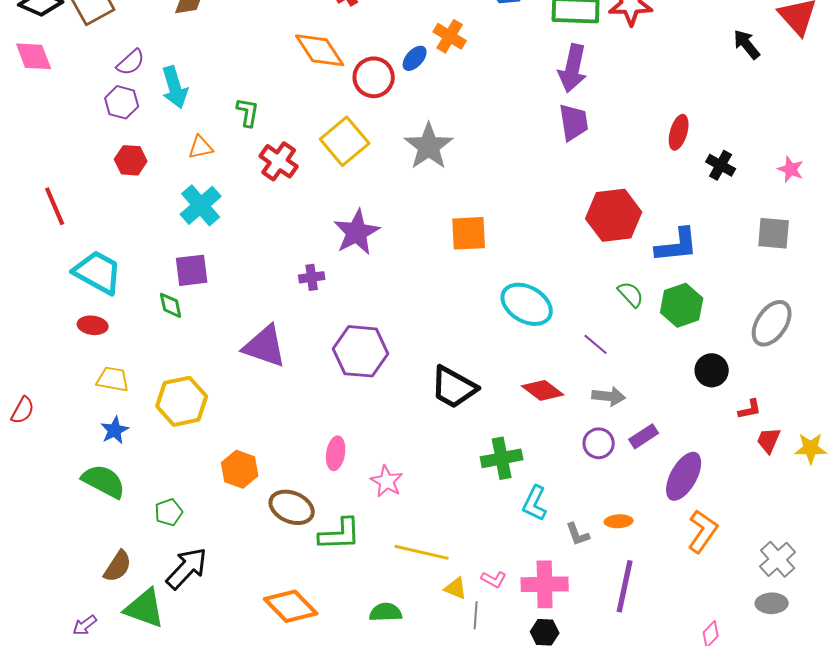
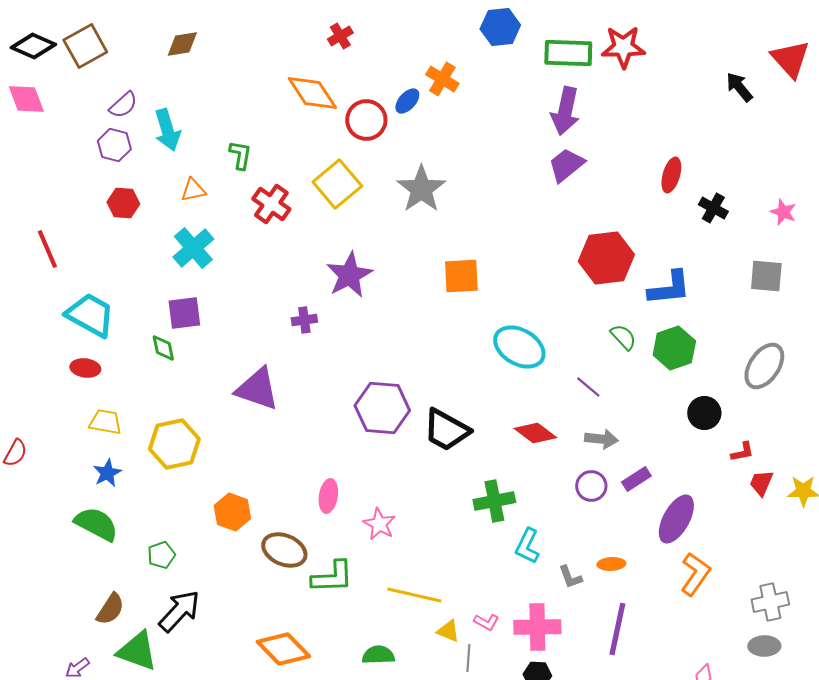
purple trapezoid: (574, 122) -> (566, 165), turned -120
purple hexagon: (361, 351) -> (382, 408), moved
gray cross: (778, 559) -> (770, 602), turned 30

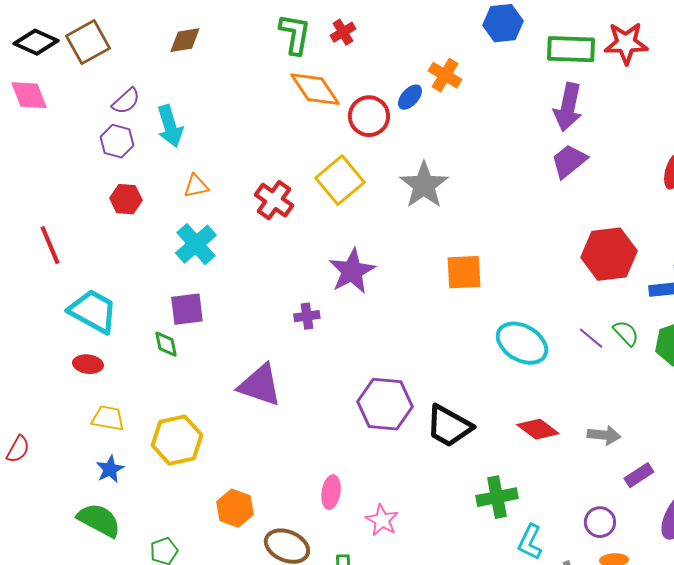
green L-shape: (240, 155) -> (295, 34), moved, size x1.4
purple line: (588, 387) -> (591, 338), moved
purple circle: (591, 486) -> (600, 522), moved

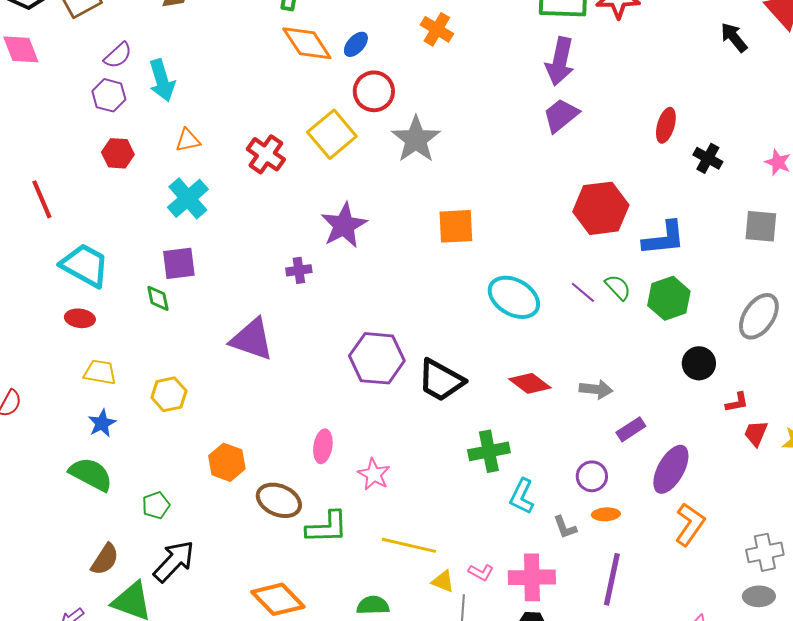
blue ellipse: (410, 97) -> (356, 44), moved
red circle: (369, 116) -> (374, 91), moved
yellow hexagon: (177, 440) -> (169, 394), size x0.7

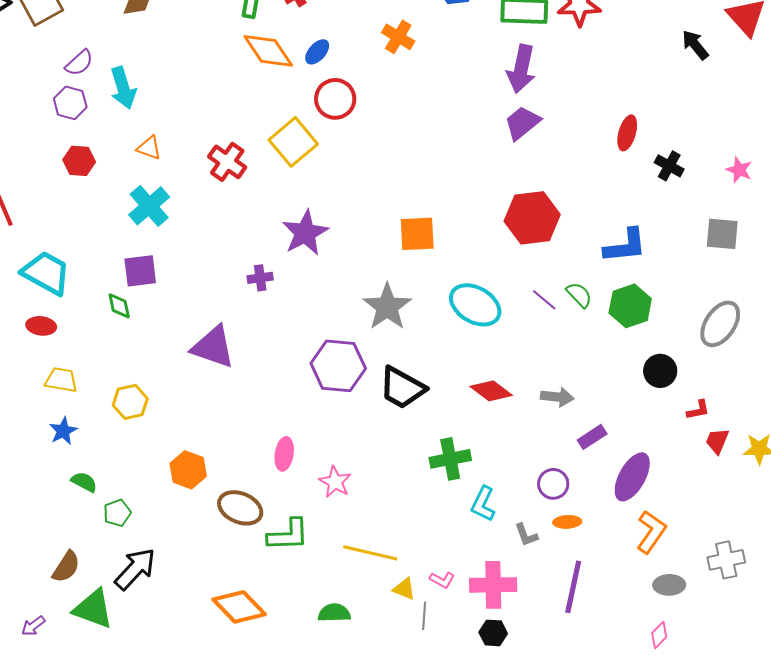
gray star: (416, 139) -> (387, 307), moved
orange triangle: (188, 140) -> (149, 148), turned 32
red hexagon: (601, 208) -> (532, 218), moved
green semicircle: (91, 474) -> (84, 482), moved, size x0.6
gray ellipse: (759, 596) -> (669, 585), moved

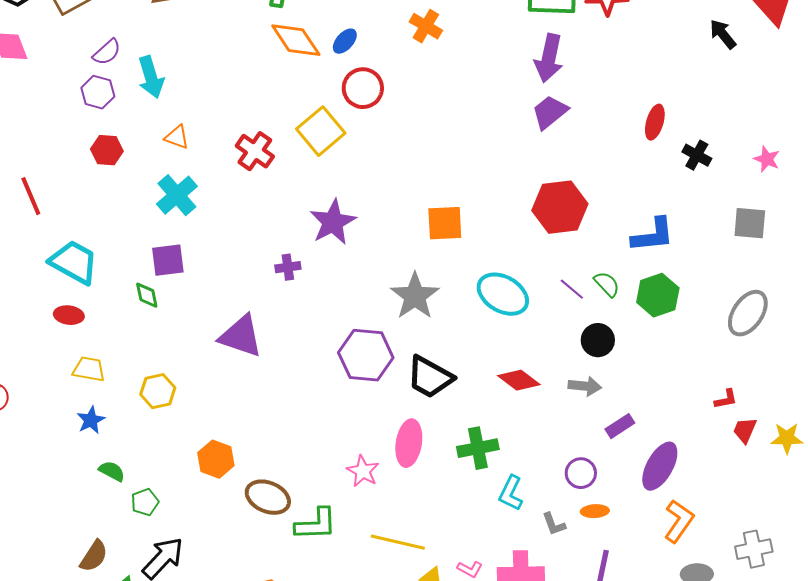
black circle: (660, 371) -> (598, 340), moved
pink ellipse: (284, 454) -> (409, 443), moved, size x1.4

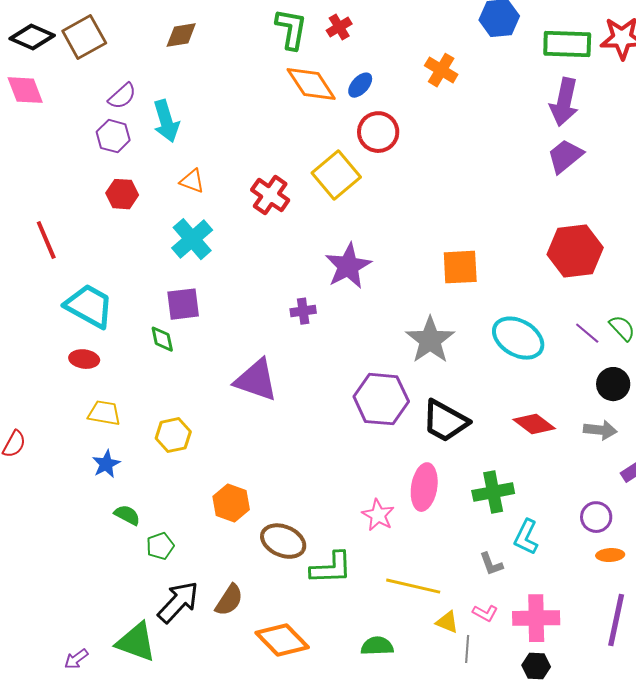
gray L-shape: (554, 524) -> (491, 564), moved
brown semicircle: (94, 556) -> (229, 600), moved

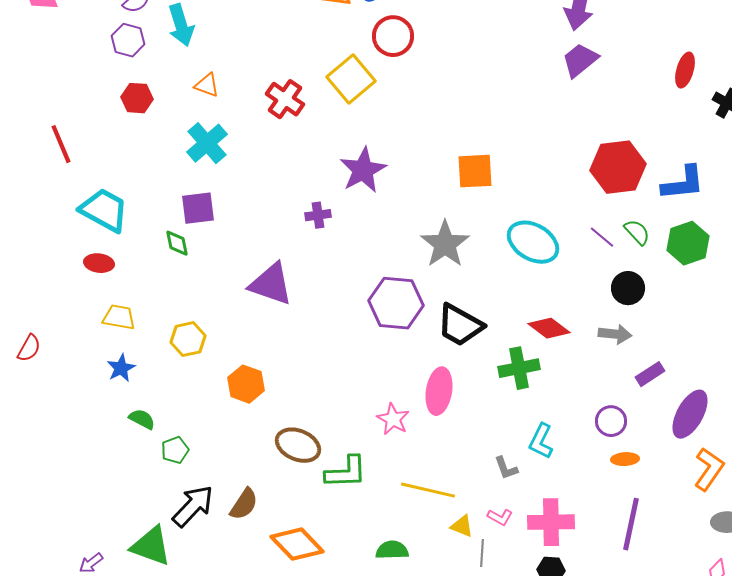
red hexagon: (575, 251) -> (618, 167), moved
green cross: (493, 492) -> (519, 368), moved
orange hexagon: (231, 503) -> (246, 384), moved

